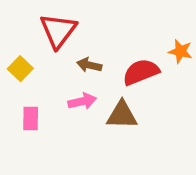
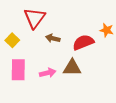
pink arrow: (82, 101) -> (48, 73), moved
pink rectangle: (31, 119) -> (18, 70), size x1.5

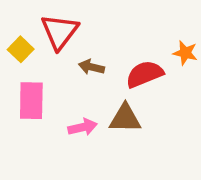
yellow square: (12, 40) -> (21, 49), moved
pink rectangle: (18, 70) -> (31, 101), moved

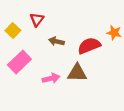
red triangle: (60, 32) -> (37, 20), size x0.6
pink rectangle: (31, 101) -> (19, 62), turned 45

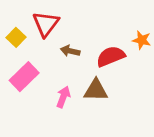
red triangle: (37, 20) -> (46, 24), size x1.5
pink arrow: (51, 78) -> (63, 97), turned -56

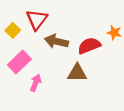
brown arrow: (70, 51) -> (56, 41), size x1.5
pink arrow: (63, 97) -> (36, 83), moved

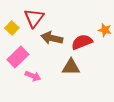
pink arrow: (36, 83) -> (33, 76), turned 91

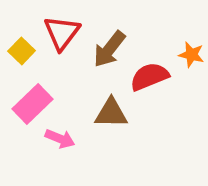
brown arrow: (52, 38) -> (109, 49), moved, turned -65
brown triangle: (71, 67) -> (111, 113), moved

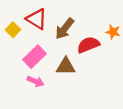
red triangle: (62, 33) -> (37, 19), turned -35
pink rectangle: (33, 104) -> (34, 57), moved

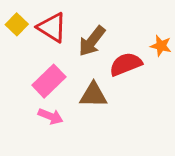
yellow square: (13, 30) -> (17, 24), moved

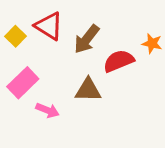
yellow square: (17, 24) -> (15, 36), moved
pink rectangle: (49, 81) -> (23, 83), moved

